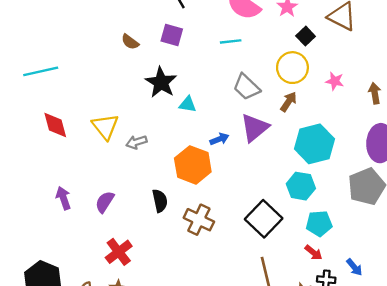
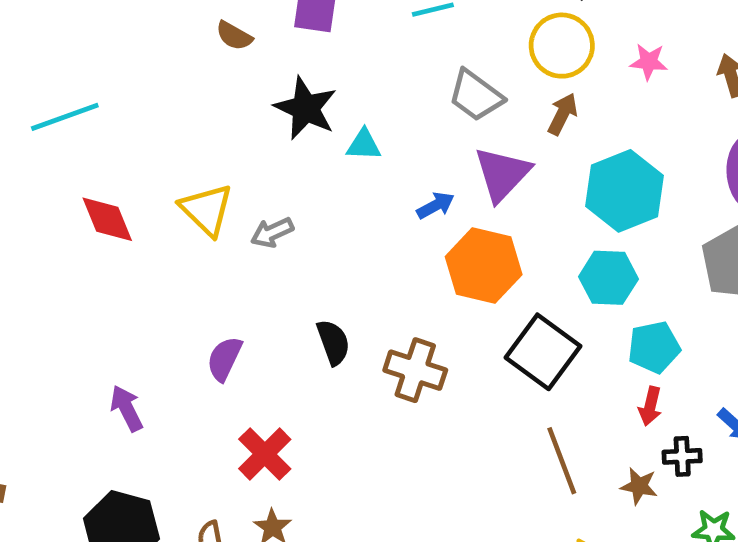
orange hexagon: (193, 165) -> (484, 266), moved
purple arrow: (63, 198) -> (127, 408), moved
red arrow: (314, 253) -> (650, 406), turned 72

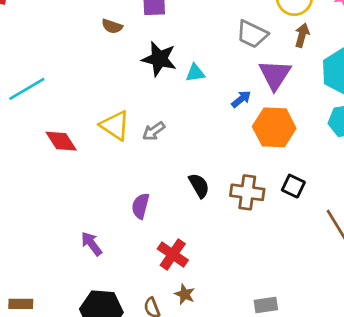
black square: (543, 352) -> (293, 186), moved, size x0.6

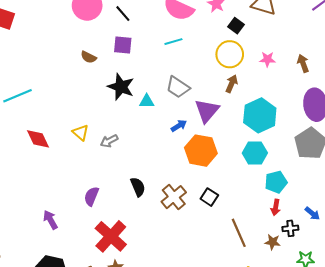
gray trapezoid: (252, 34) -> (178, 87), moved
yellow triangle: (115, 125) -> (81, 133), size x0.7
brown cross: (247, 192) -> (174, 197), turned 35
red cross: (173, 254) -> (111, 236), size x1.4

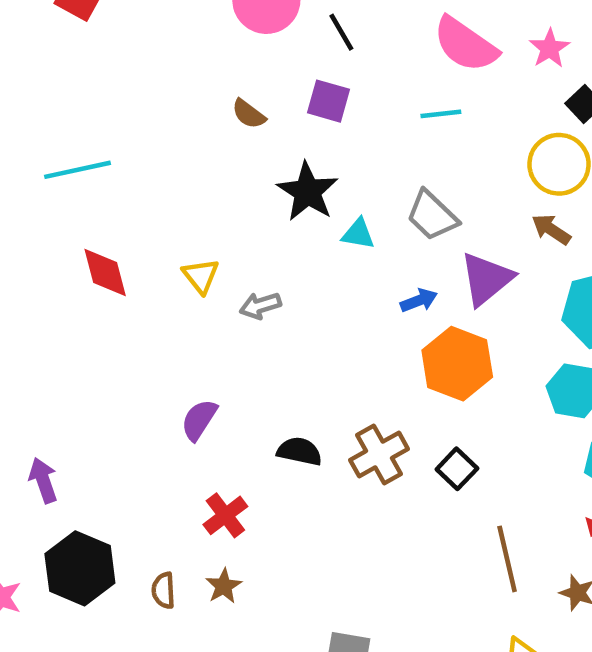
brown arrow: (232, 84) -> (551, 229), turned -90
black semicircle: (138, 187) -> (299, 451), moved, turned -66
purple arrow: (50, 220) -> (43, 480), moved
red cross: (111, 236) -> (225, 515), size x0.6

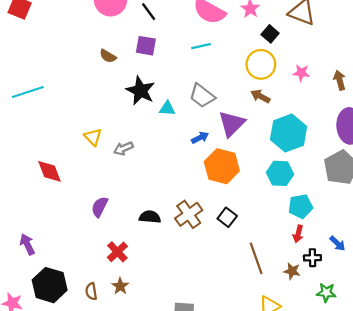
red diamond: (105, 272) -> (49, 171), moved

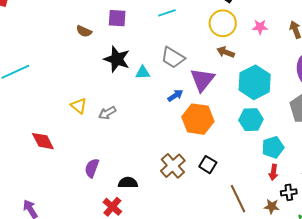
black semicircle: (150, 217) -> (128, 183), moved

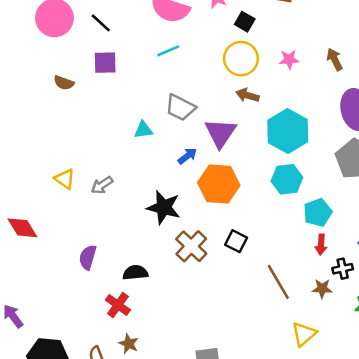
black star: (117, 59) -> (164, 207), moved

